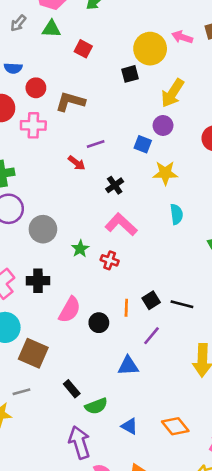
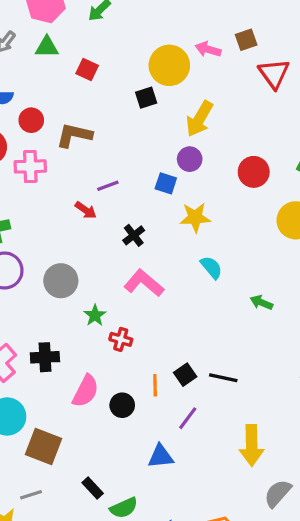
cyan semicircle: (176, 214) -> (211, 267), turned -30
gray circle: (43, 229) -> (61, 281), moved
red cross: (110, 260) -> (121, 339), moved

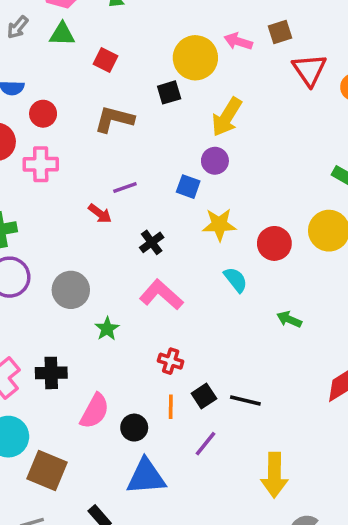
brown L-shape: (74, 135) -> (114, 119), moved
red circle: (254, 172) -> (274, 243), moved
red cross: (121, 339) -> (171, 361), moved
blue triangle: (161, 456) -> (146, 477), moved, size x1.4

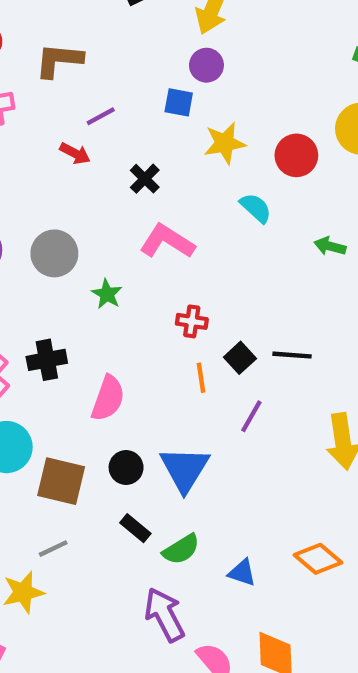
brown L-shape: (114, 119) -> (59, 60), moved
black circle: (134, 428) -> (126, 467), moved
blue triangle: (146, 477) -> (185, 469), turned -45

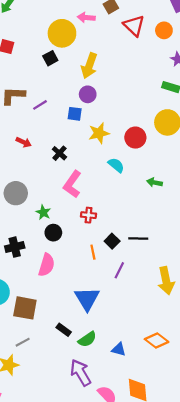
purple line: (101, 116) -> (40, 105), moved
pink L-shape: (167, 241) -> (72, 184), turned -84
red cross: (192, 321) -> (88, 215), moved
black circle: (126, 467) -> (53, 233), moved

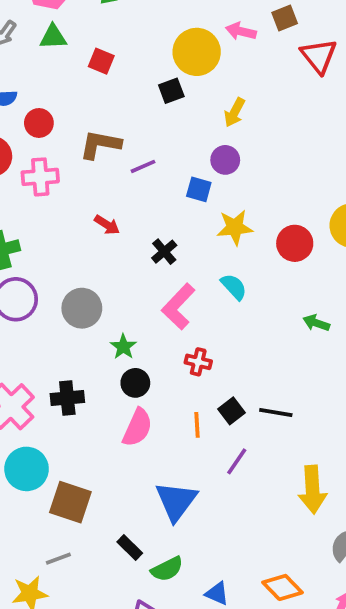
yellow arrow: (89, 66) -> (235, 112), size x0.7
cyan semicircle: (116, 165) -> (234, 287), moved
pink semicircle: (47, 265) -> (137, 428), moved

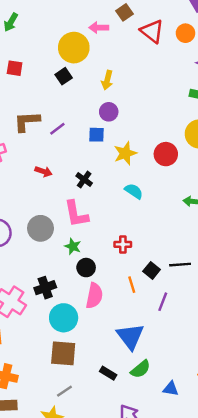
pink L-shape: (178, 307) -> (76, 214), moved, turned -40
cyan circle: (27, 469) -> (64, 318), moved
green semicircle: (167, 569) -> (141, 369), moved

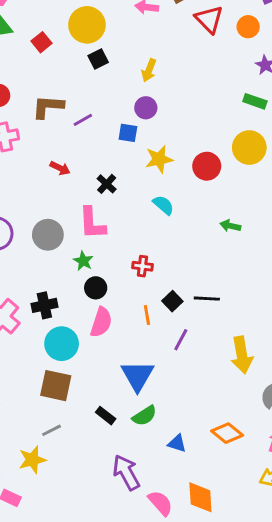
yellow circle: (74, 48) -> (87, 25), moved
red square: (15, 68) -> (41, 42), turned 35

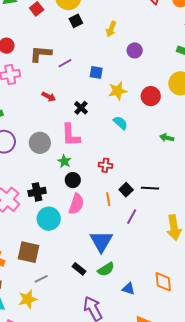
purple circle: (146, 108) -> (135, 50), moved
brown square: (56, 386) -> (29, 252), moved
orange diamond: (227, 433) -> (163, 282), turned 45

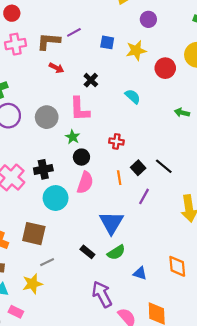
brown L-shape: (41, 54) -> (49, 41), moved
yellow star: (118, 91) -> (136, 50), moved
black line: (150, 188) -> (164, 166), turned 36

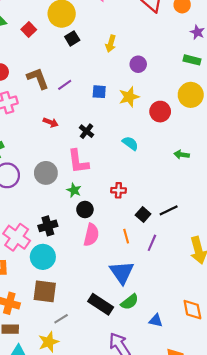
brown L-shape: (49, 41) -> (38, 78), moved, turned 70
black line: (164, 166) -> (169, 210), turned -60
orange line: (119, 178) -> (126, 236), moved
cyan circle: (56, 198) -> (43, 257), moved
black rectangle: (87, 252) -> (101, 304), size x1.6

